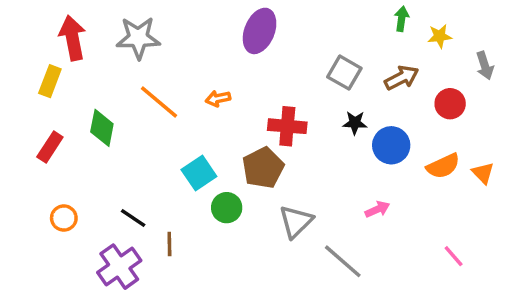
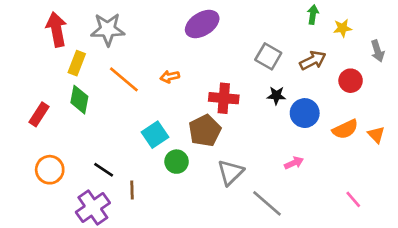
purple ellipse: (260, 31) -> (202, 24), turned 36
yellow rectangle: (50, 81) -> (77, 63), moved
orange circle: (64, 218) -> (50, 170), size x1.4

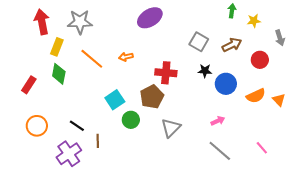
gray line: (267, 203) -> (220, 151), moved

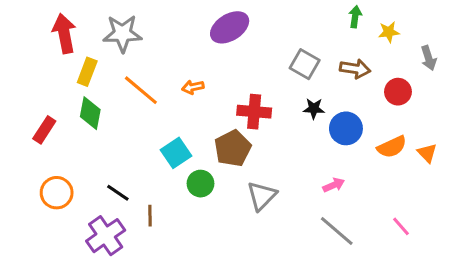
brown arrow: (232, 45) -> (355, 69), turned 36

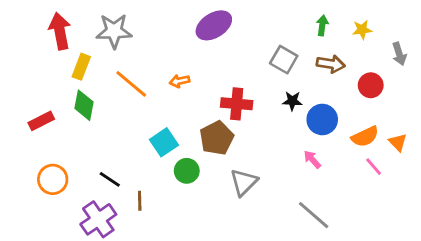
green arrow: (355, 17) -> (322, 25), moved
red rectangle: (44, 130) -> (41, 121), turned 30
pink arrow: (334, 185) -> (312, 159), moved, turned -108
pink line: (401, 226) -> (374, 167), moved

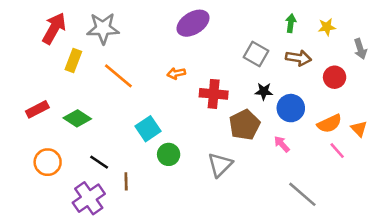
red arrow: (60, 31) -> (54, 28), turned 40
orange arrow: (180, 81) -> (176, 73), moved
green diamond: (84, 105) -> (77, 118), moved, turned -68
brown pentagon: (217, 138) -> (244, 125), moved
gray line: (314, 215) -> (302, 194), moved

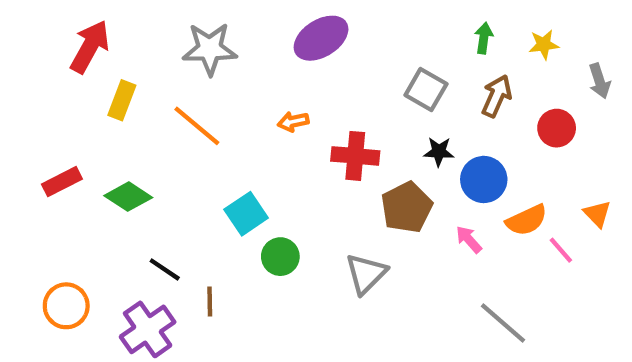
gray star: (103, 28) -> (210, 49), moved
brown arrow: (299, 58) -> (497, 96), turned -75
orange semicircle: (329, 124) -> (527, 220), moved
orange circle: (48, 162) -> (66, 306), moved

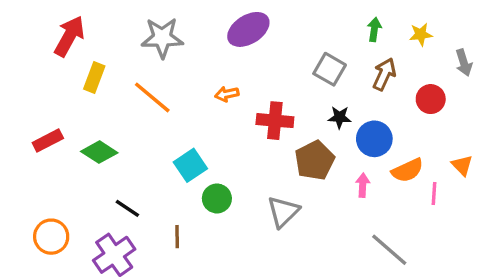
pink arrow: (469, 239) -> (363, 185), turned 45
pink line: (561, 250) -> (434, 194), turned 45
brown line: (210, 302) -> (177, 237), moved

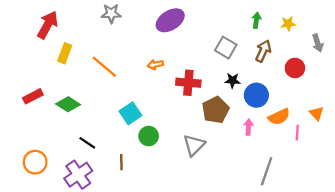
gray star: (162, 38) -> (111, 14), moved, size x0.7
gray line: (389, 250) -> (267, 171), turned 68

